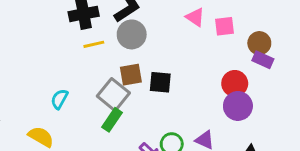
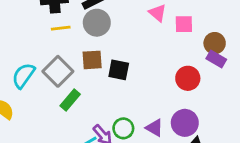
gray square: (113, 95) -> (58, 71), moved
cyan semicircle: (59, 99) -> (23, 76), size x1.4
purple circle: (238, 106) -> (185, 123), moved

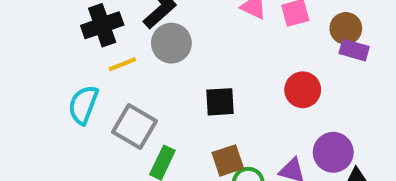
brown square: (92, 60) -> (228, 160), moved
cyan semicircle: (23, 76) -> (83, 105), moved
red circle: (188, 78) -> (303, 90), moved

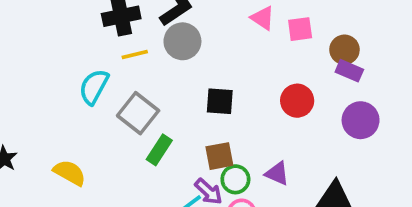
purple circle: (333, 152) -> (361, 120), moved

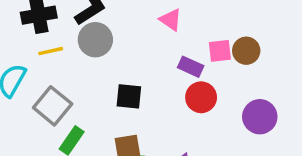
pink square: (300, 29) -> (220, 51), moved
purple rectangle: (349, 71) -> (191, 67), moved

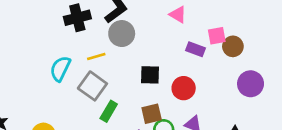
yellow line: (51, 51) -> (96, 56), moved
brown circle: (246, 51) -> (233, 46), moved
red circle: (201, 97) -> (184, 88), moved

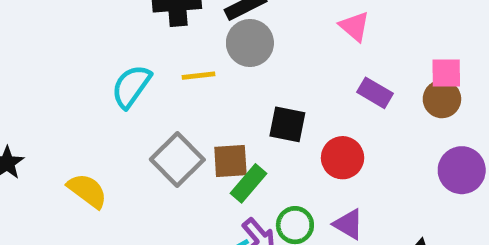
pink square: (217, 36) -> (446, 73), moved
gray square: (92, 86) -> (177, 159), moved
green rectangle: (109, 111) -> (249, 183), moved
brown square: (152, 114) -> (230, 161), moved

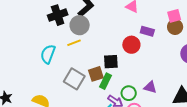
gray circle: (250, 43) -> (80, 25), moved
black square: (287, 124) -> (111, 62), moved
red circle: (343, 158) -> (131, 45), moved

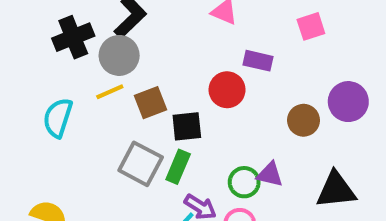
brown circle: (175, 27) -> (303, 120), moved
brown square: (96, 74) -> (150, 103), moved
gray square: (74, 79) -> (141, 164), moved
green circle: (129, 93) -> (244, 182), moved

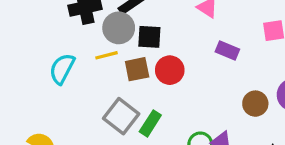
red circle: (227, 90) -> (170, 70), moved
black square: (187, 126) -> (149, 37), moved

